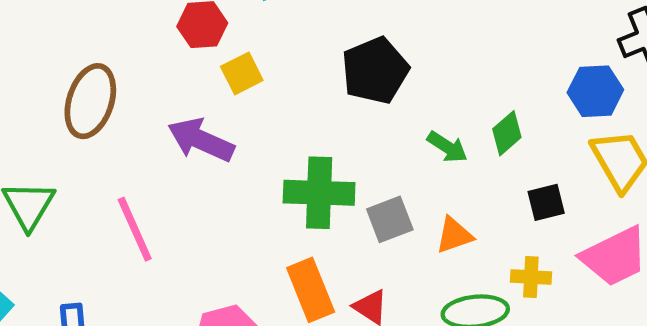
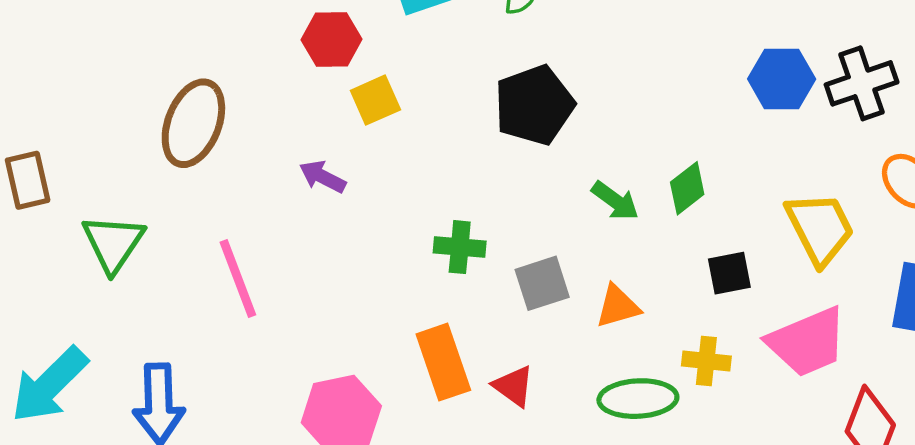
blue hexagon: (595, 91) -> (782, 79), moved
purple arrow: (201, 140) -> (323, 177), size x0.6
green cross: (319, 193) -> (460, 247), size x0.6

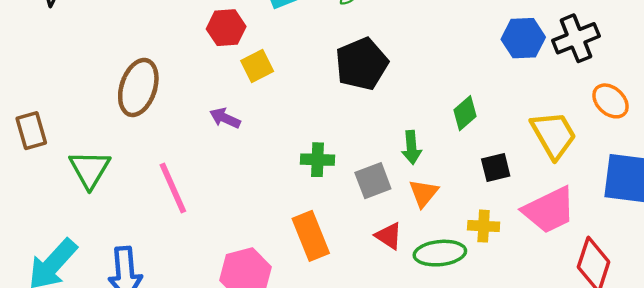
green arrow: (615, 201) -> (411, 147), moved, turned 52
orange triangle: (618, 306) -> (423, 193), turned -32
red triangle: (514, 386) -> (389, 236), moved

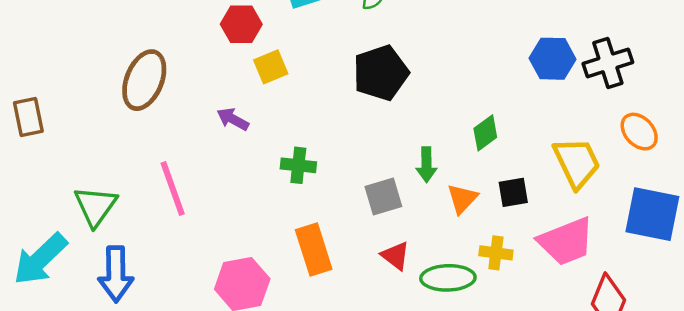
green cross: (318, 160) -> (298, 165), moved
green triangle: (90, 169) -> (95, 206), moved
orange triangle: (423, 193) -> (462, 199), moved

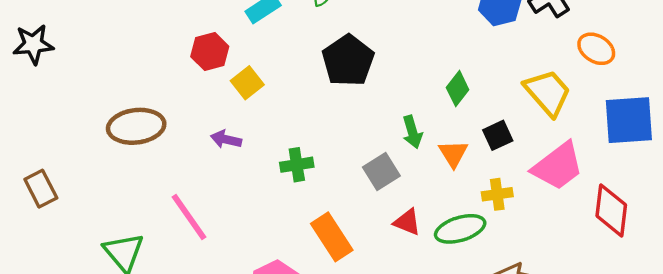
brown ellipse: (144, 80) -> (136, 126), turned 76

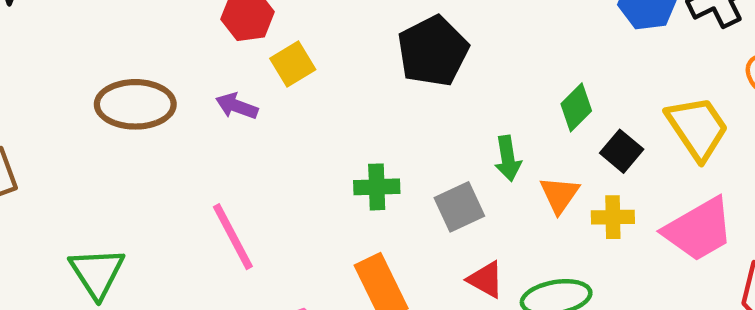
black square: (498, 135) -> (622, 151), moved, turned -32
purple arrow: (226, 139) -> (237, 106), moved
green cross: (297, 165) -> (377, 187), moved
yellow cross: (497, 194) -> (613, 217), moved
pink line: (189, 217) -> (233, 237), moved

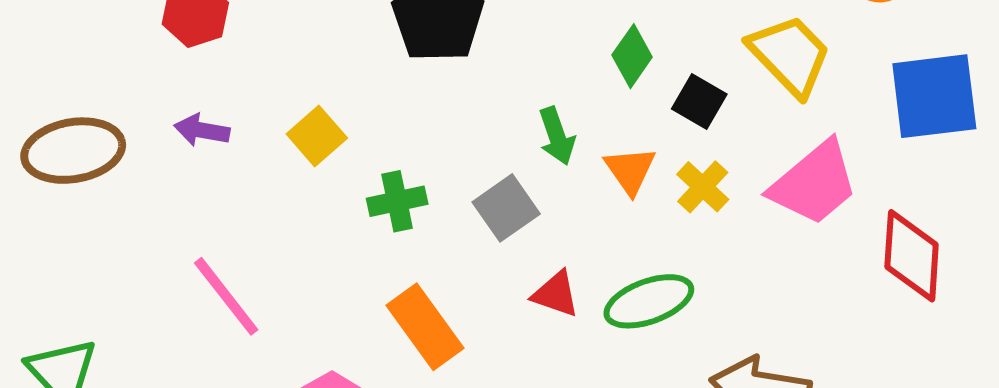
yellow square: (293, 64) -> (317, 136), moved
yellow cross: (613, 217) -> (703, 187), turned -36

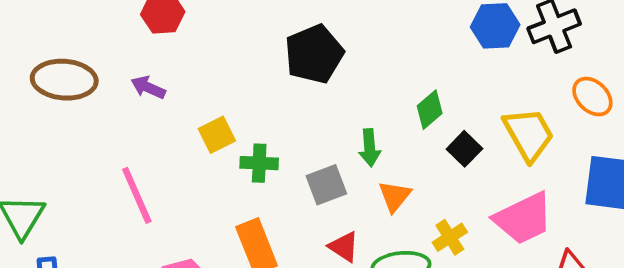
yellow square: (317, 136) -> (217, 135), moved
orange triangle: (630, 170) -> (395, 196), moved
yellow cross: (703, 187) -> (450, 237), moved

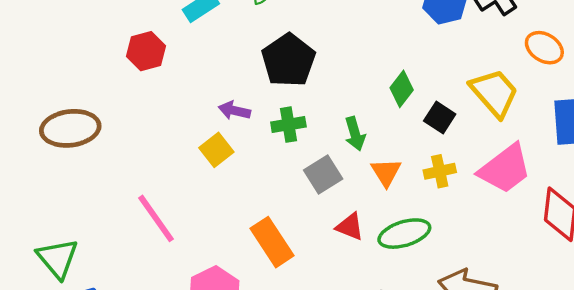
purple arrow: (148, 87) -> (234, 111), moved
green cross: (259, 163) -> (288, 125), moved
yellow cross: (450, 237) -> (440, 171), moved, turned 32

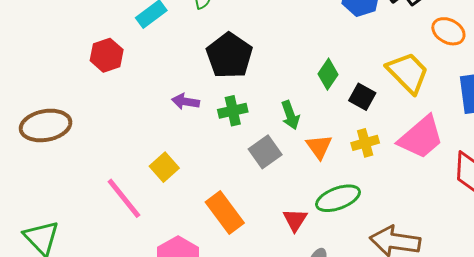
yellow square: (216, 150) -> (164, 167), moved
red triangle: (350, 227) -> (295, 220), moved, turned 44

